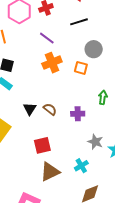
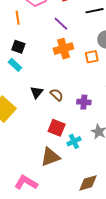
orange square: (81, 68) -> (92, 57), turned -32
red square: (42, 145) -> (57, 128), moved, turned 30
cyan cross: (81, 166) -> (74, 141), moved

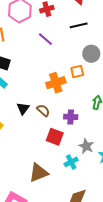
orange cross: (63, 49) -> (56, 83), moved
red square: (57, 128) -> (55, 137), moved
cyan cross: (74, 141) -> (71, 162), moved

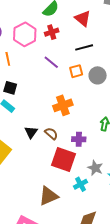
orange square: (77, 72) -> (76, 71), moved
red square: (55, 137) -> (63, 160), size x1.4

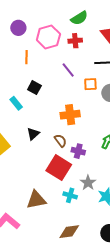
black square: (10, 88) -> (34, 88), moved
brown semicircle: (51, 134) -> (60, 141), moved
cyan cross: (81, 184) -> (70, 195), turned 32

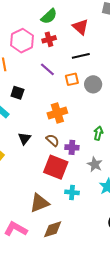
gray star: (88, 183) -> (95, 164), moved
brown diamond: (69, 232) -> (53, 229), moved

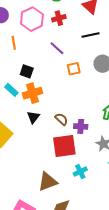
orange square: (72, 79) -> (74, 69), moved
orange cross: (57, 113) -> (32, 93), moved
red square: (56, 167) -> (64, 146), turned -30
cyan cross: (72, 192) -> (80, 172), turned -32

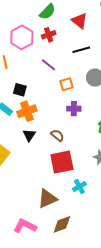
purple cross: (81, 126) -> (74, 109), moved

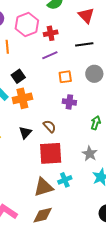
red cross: (49, 35) -> (51, 33), moved
purple line: (49, 65) -> (50, 55), turned -70
black square: (20, 90) -> (18, 76), turned 32
black triangle: (29, 135) -> (25, 133), moved
brown triangle: (47, 199) -> (44, 187), moved

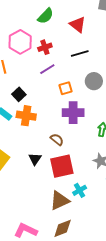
orange cross: (22, 98) -> (26, 116), turned 30
purple cross: (69, 102) -> (73, 113), size x1.5
black triangle: (25, 133) -> (35, 159), moved

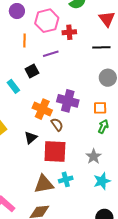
purple line: (47, 69) -> (51, 54), moved
orange square: (65, 88) -> (100, 108), moved
purple cross: (73, 113) -> (68, 101), moved
orange cross: (26, 116) -> (42, 109), moved

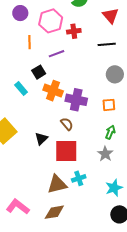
orange cross: (42, 109) -> (53, 91), moved
green arrow: (103, 127) -> (110, 132), moved
cyan star: (102, 181) -> (114, 188), moved

